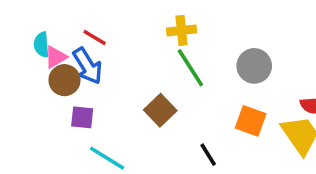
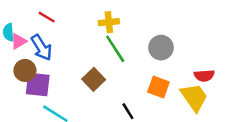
red line: (95, 38) -> (47, 17), moved
brown circle: (64, 80) -> (25, 70), moved
purple square: (82, 117) -> (38, 84), size x1.5

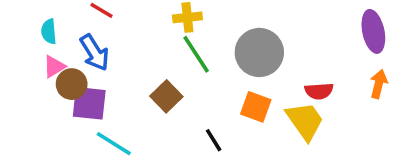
pink triangle: (19, 41) -> (54, 67), moved
gray circle: (161, 48) -> (259, 52), size x1.4

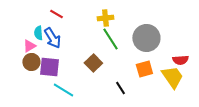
cyan semicircle: (49, 31) -> (38, 33), moved
brown circle: (72, 84) -> (31, 62), moved
orange square: (256, 107) -> (144, 69), turned -36

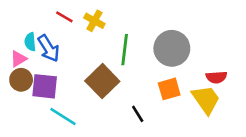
red line: (56, 14) -> (64, 17), moved
yellow cross: (105, 18) -> (94, 21), moved, turned 35
green line: (110, 39) -> (125, 50), turned 40
brown square: (93, 63) -> (102, 81), size x1.4

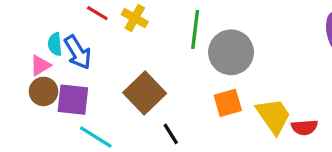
green line: (125, 50) -> (195, 29), moved
red semicircle: (216, 77) -> (304, 127), moved
black line: (138, 114) -> (171, 134), moved

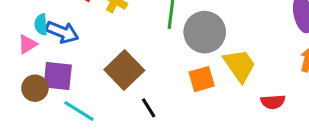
blue arrow: (78, 52) -> (62, 32), turned -36
brown circle: (43, 91) -> (35, 88), moved
yellow trapezoid: (273, 116) -> (240, 65), moved

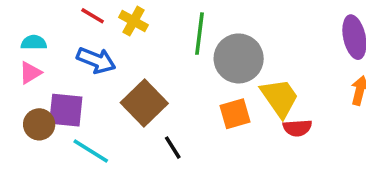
cyan semicircle: (41, 25) -> (34, 42), moved, turned 95
blue arrow: (62, 32) -> (96, 60), moved
red semicircle: (273, 102) -> (297, 128), moved

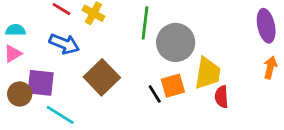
yellow trapezoid: (280, 98) -> (208, 73), turned 44
red semicircle: (297, 128) -> (222, 97), turned 90
black line: (173, 148) -> (155, 94), moved

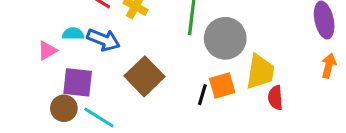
cyan semicircle: (15, 30) -> (73, 34), moved
brown circle: (20, 94) -> (64, 108), moved
black line: (155, 94) -> (202, 95), turned 48

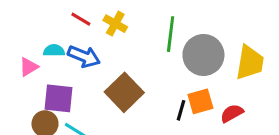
yellow trapezoid: (260, 72) -> (250, 62), moved
red semicircle: (275, 98) -> (232, 113), moved, turned 65

